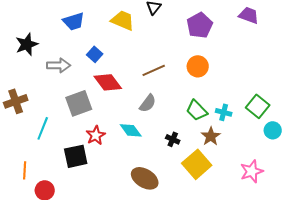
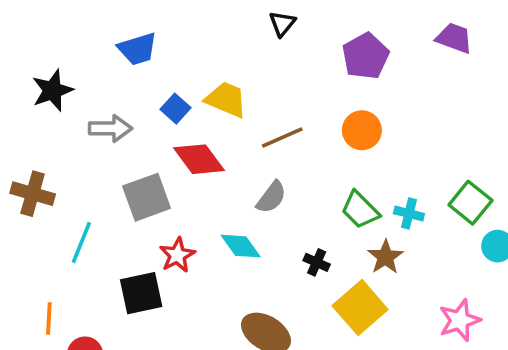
yellow trapezoid: (123, 20) -> (226, 100), moved
brown cross: (16, 101) -> (33, 194), turned 35

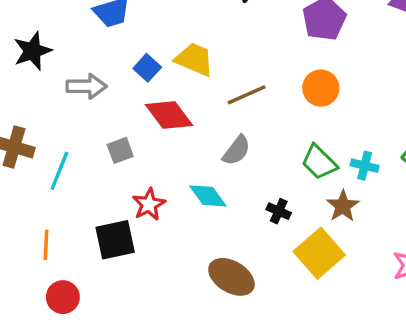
gray square: (147, 197) -> (120, 150), size x0.6
cyan line: (81, 242) -> (59, 171), moved
orange line: (49, 318) -> (46, 245), moved

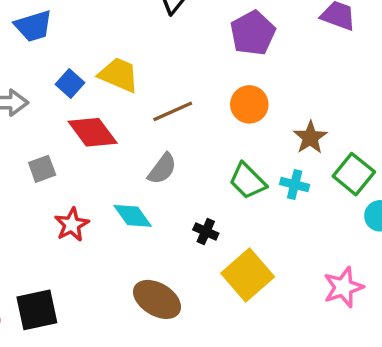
brown star: (343, 206) -> (310, 137), moved
black square: (115, 240) -> (37, 310), moved

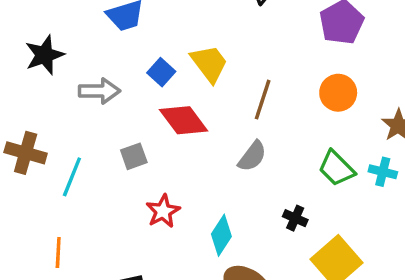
yellow trapezoid: (119, 75) -> (209, 64), turned 30
brown line: (173, 111) -> (263, 100), turned -48
cyan diamond: (133, 216) -> (221, 235), moved, turned 69

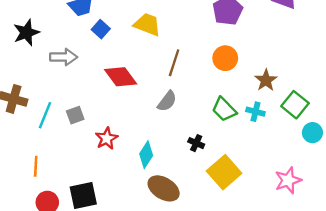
yellow trapezoid: (209, 64) -> (147, 24), moved, turned -32
blue square: (161, 72) -> (101, 29), moved
gray square: (134, 156) -> (75, 115), moved

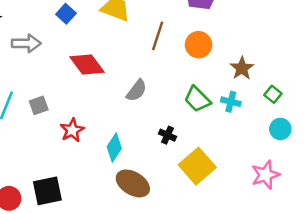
brown line: (174, 63) -> (158, 36), moved
green square: (295, 105) -> (273, 94), size x0.6
cyan circle: (312, 133) -> (280, 129), moved

